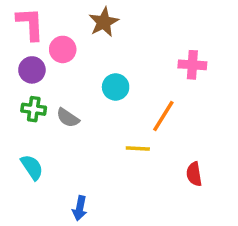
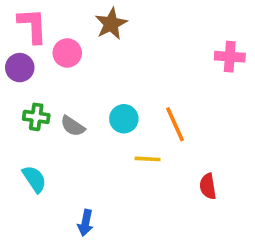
pink cross: (192, 65) -> (230, 57), moved
purple circle: (32, 70) -> (20, 68), moved
cyan circle: (116, 87) -> (124, 119), moved
orange line: (163, 116) -> (175, 124), turned -56

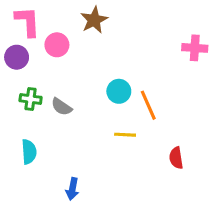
cyan circle: (124, 119) -> (119, 91), moved
cyan semicircle: (34, 179) -> (29, 152), turned 30

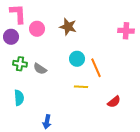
brown star: (94, 20) -> (68, 27), moved, turned -30
red semicircle: (176, 158) -> (114, 102), turned -120

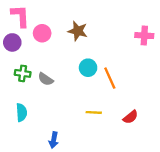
yellow line: (81, 87) -> (94, 112), moved

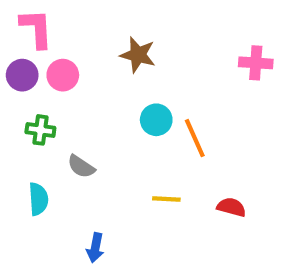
pink circle: (42, 33) -> (63, 75), moved
gray semicircle: (46, 79) -> (81, 167), moved
red semicircle: (131, 117) -> (231, 207), turned -126

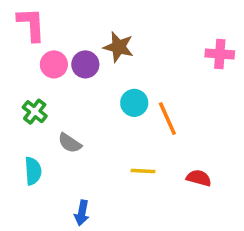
purple circle: (22, 75) -> (85, 64), moved
green cross: (40, 130) -> (35, 112), turned 30

